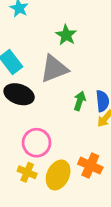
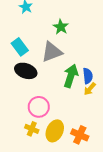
green arrow: (80, 101) -> (71, 76), size x1.6
orange cross: (90, 166) -> (80, 135), moved

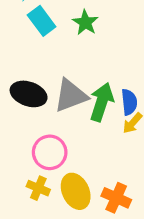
cyan rectangle: (20, 47) -> (42, 21), moved
gray triangle: (52, 52) -> (71, 96), moved
yellow ellipse: (55, 131) -> (76, 191), turned -50

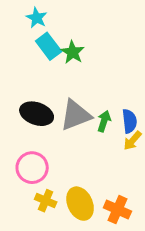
green star: (85, 23) -> (73, 52), moved
green arrow: (102, 102) -> (104, 121), size x0.6
pink circle: (50, 152) -> (32, 168), moved

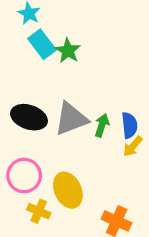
yellow ellipse: (80, 204) -> (68, 190), moved

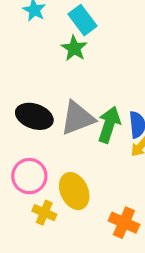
cyan rectangle: (42, 44) -> (82, 20), moved
green arrow: (102, 125) -> (109, 125), size x1.5

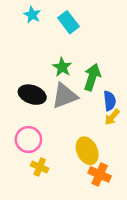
green star: (74, 48) -> (62, 67), moved
green arrow: (109, 125) -> (92, 77), moved
yellow ellipse: (74, 191) -> (87, 151), moved

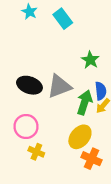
green star: (62, 67) -> (90, 60), moved
green arrow: (92, 77) -> (85, 102), moved
yellow ellipse: (87, 151) -> (80, 137), turned 65

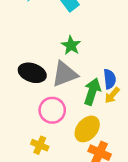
green star: (90, 60) -> (71, 45), moved
pink circle: (26, 127) -> (52, 110), moved

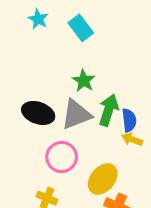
green arrow: (92, 92) -> (109, 110), moved
yellow arrow: (112, 95) -> (132, 139), turned 70

